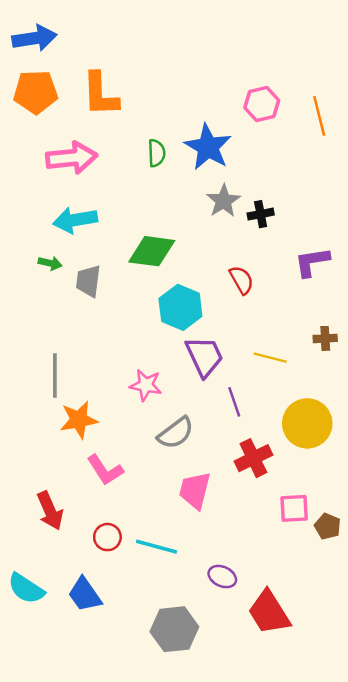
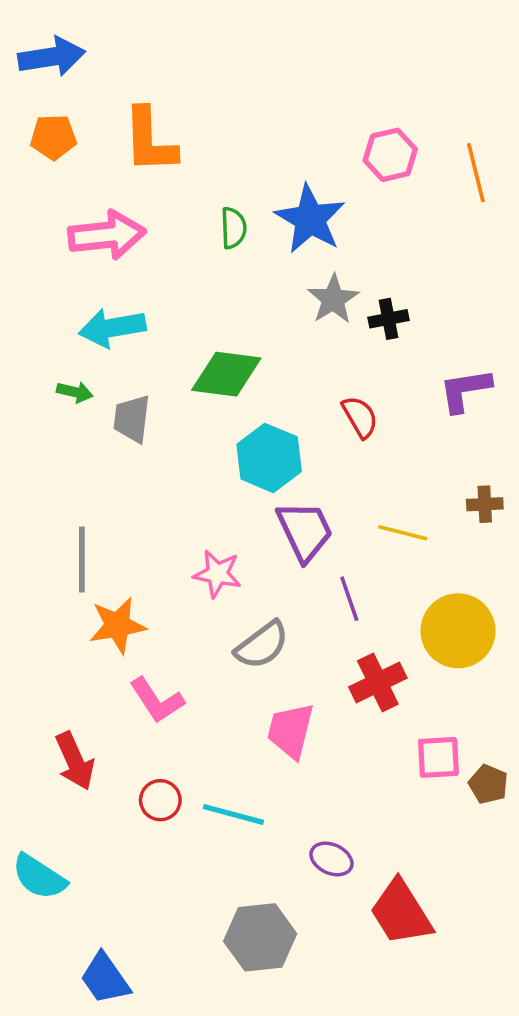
orange pentagon: (36, 92) -> (53, 137), size x0.7
blue trapezoid: (85, 595) -> (105, 978), moved

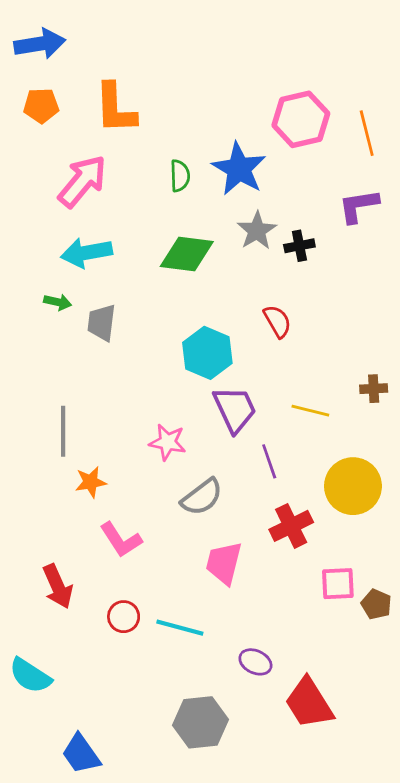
pink hexagon: (390, 155) -> (301, 119), size x1.4
pink arrow: (107, 235) -> (82, 181), turned -44
green diamond: (226, 374) -> (187, 254), moved
purple L-shape: (465, 390) -> (358, 206), moved
orange star: (118, 625) -> (91, 482), size x0.7

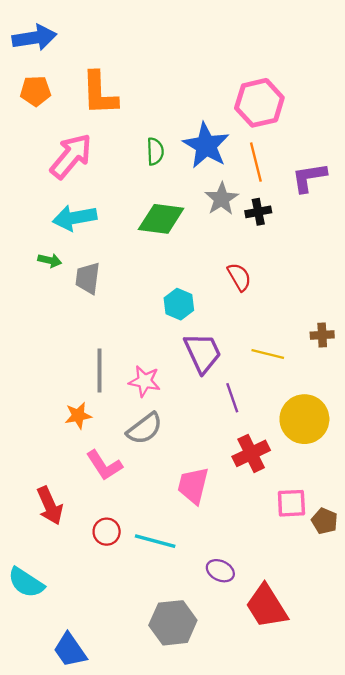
orange line: (367, 133) -> (256, 162), moved
cyan hexagon: (207, 353) -> (179, 304), size x0.7
gray line: (63, 431) -> (99, 371), moved
gray semicircle: (202, 497) -> (145, 429), moved

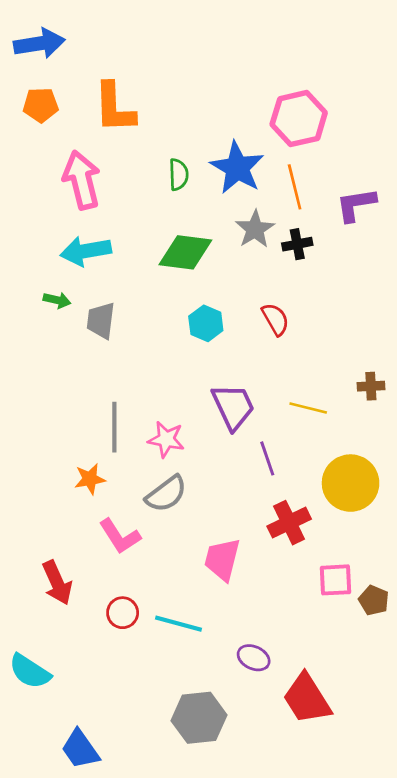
pink arrow: (71, 156) -> (82, 180), turned -54
cyan hexagon: (179, 304) -> (206, 323), moved

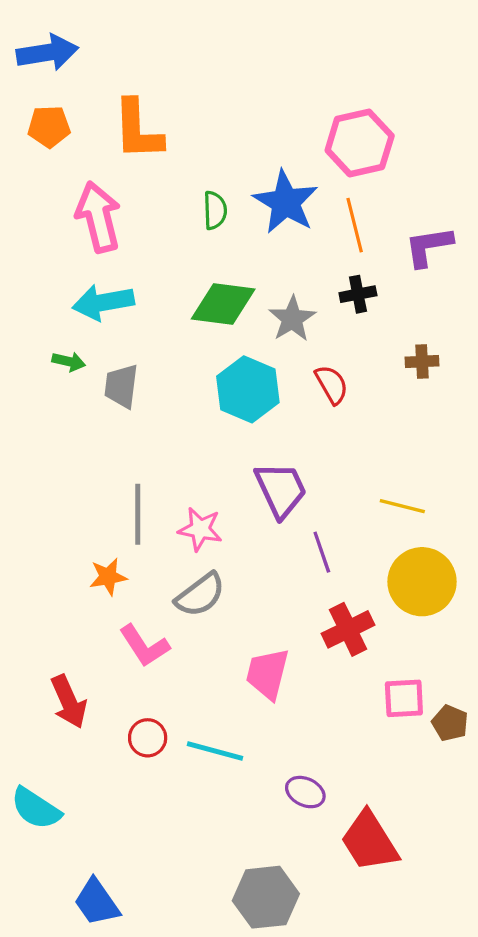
gray star: (255, 229) -> (292, 319), moved
cyan hexagon: (206, 323) -> (248, 389), size x1.5
brown cross: (371, 386) -> (422, 362), moved
yellow line: (308, 408) -> (402, 506), moved
gray hexagon: (199, 718) -> (266, 897), moved

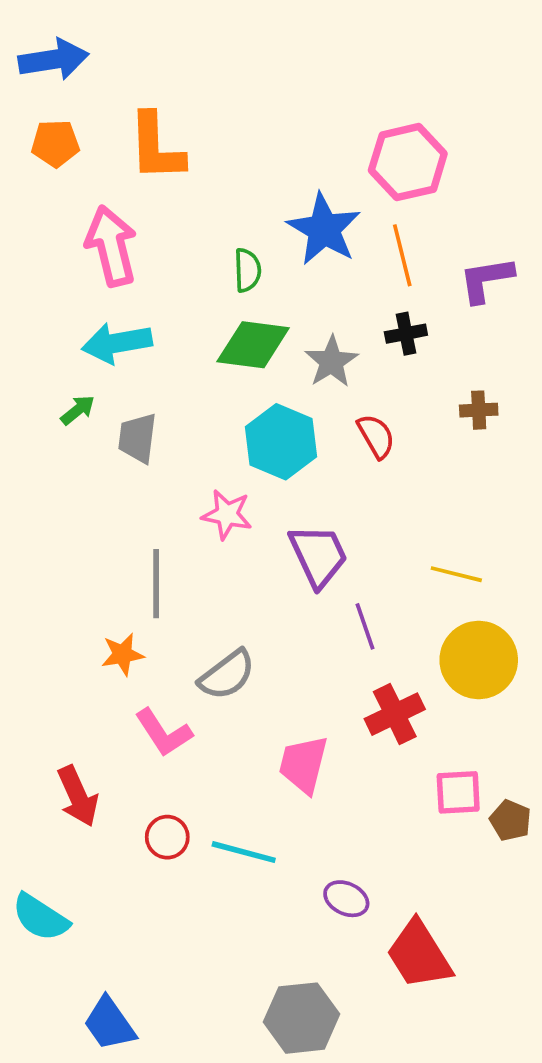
green semicircle: (215, 210) -> (247, 270), moved
green arrow: (69, 362) -> (78, 410), turned -52
pink star: (200, 529) -> (227, 515), moved

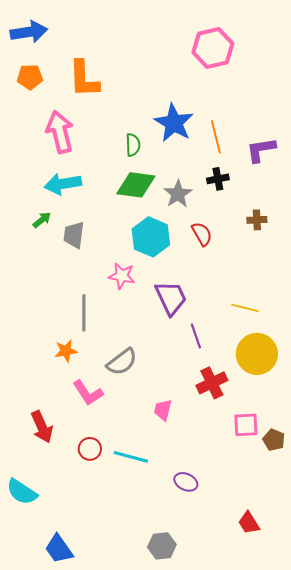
pink hexagon: (408, 162) -> (213, 48), moved
pink trapezoid: (303, 764) -> (163, 410), size x0.7
red trapezoid: (419, 955) -> (249, 523), moved, size x0.6
gray hexagon: (302, 1018) -> (162, 546), size x0.7

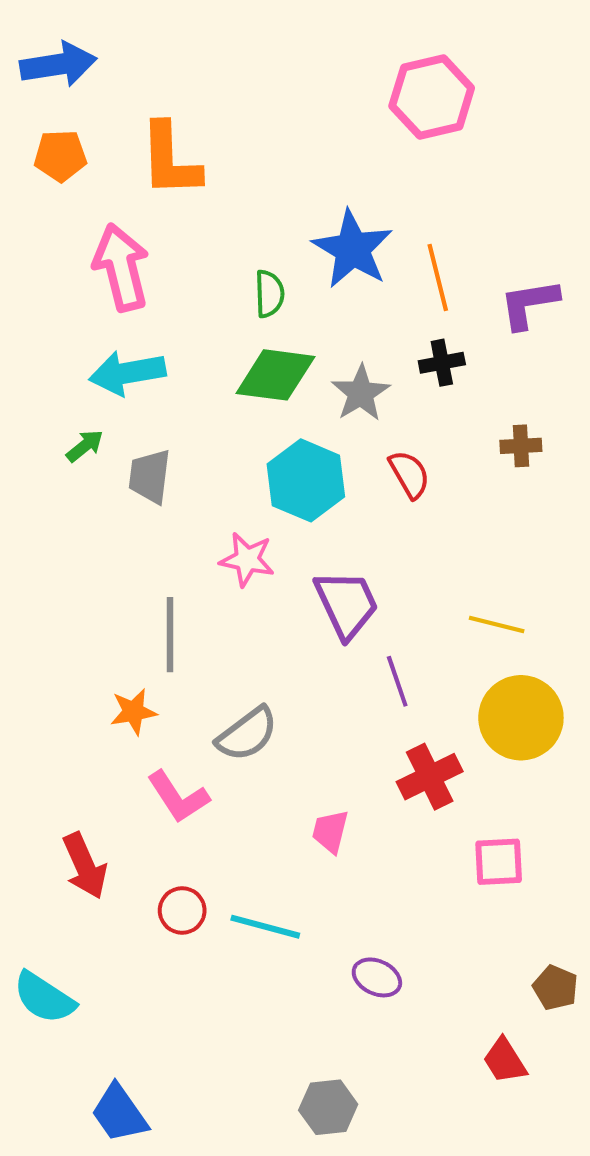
brown pentagon: (274, 440) -> (555, 988), moved

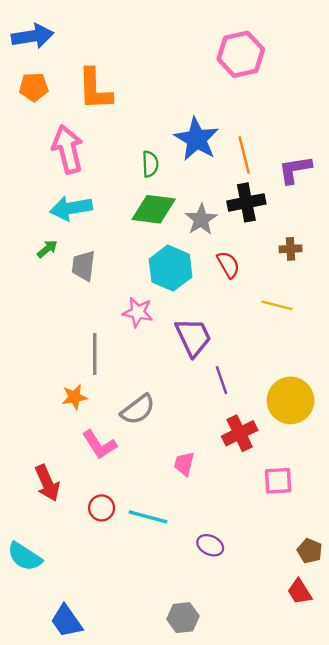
black cross: (442, 363) -> (246, 202), size x1.5
yellow line: (497, 624) -> (277, 305), moved
red trapezoid: (505, 1061) -> (300, 592), moved

